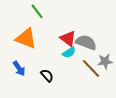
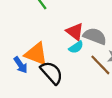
orange triangle: (26, 38) -> (36, 54), moved
black semicircle: (47, 75) -> (52, 73), size x1.6

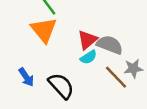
red triangle: (75, 32) -> (87, 40), turned 42
orange triangle: (36, 54) -> (44, 30), moved, turned 30

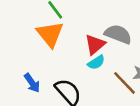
gray semicircle: (110, 45) -> (118, 34), moved

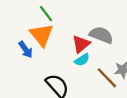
blue arrow: (32, 83) -> (26, 50), moved

